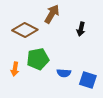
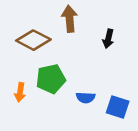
brown arrow: (52, 14) -> (70, 19), turned -36

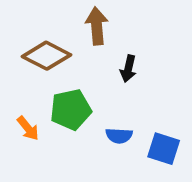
black arrow: (108, 39) -> (128, 69), moved
orange arrow: (20, 92) -> (28, 128), turned -48

